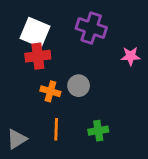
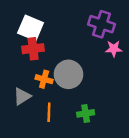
purple cross: (91, 28) -> (101, 24), moved
gray circle: (79, 86) -> (68, 74), size x1.5
gray triangle: (17, 139) -> (22, 96), moved

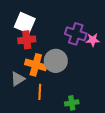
purple cross: (101, 24) -> (76, 34), moved
orange cross: (44, 79) -> (36, 65), size x1.5
green cross: (86, 113) -> (72, 103), moved

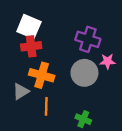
pink star: (93, 40) -> (108, 61), moved
gray circle: (56, 61) -> (84, 73), moved
green cross: (72, 103) -> (83, 119), turned 32

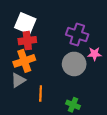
orange cross: (42, 75) -> (24, 61), moved, turned -35

